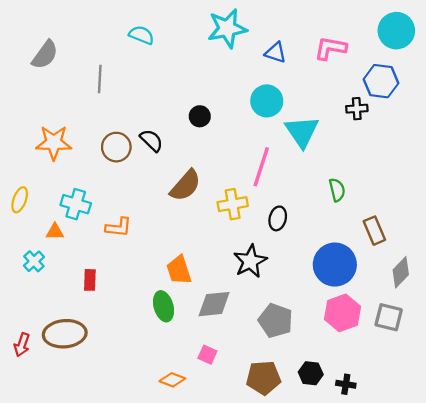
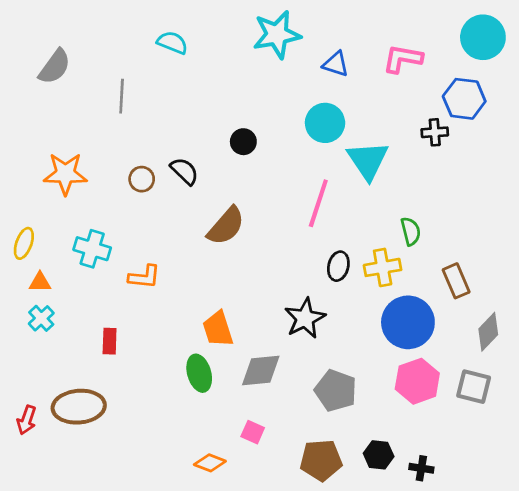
brown circle: (116, 147) -> (142, 179), size x0.7
yellow cross: (233, 204) -> (383, 267), moved
orange triangle: (55, 232) -> (40, 282), moved

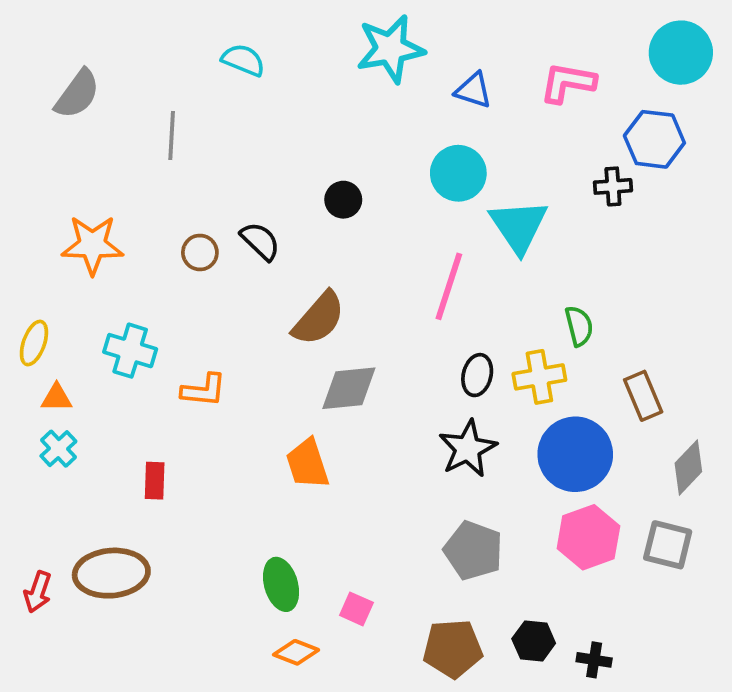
black star: (305, 318) -> (468, 449), moved
gray diamond: (261, 371) -> (349, 388), moved
green ellipse: (199, 373) -> (281, 584), moved

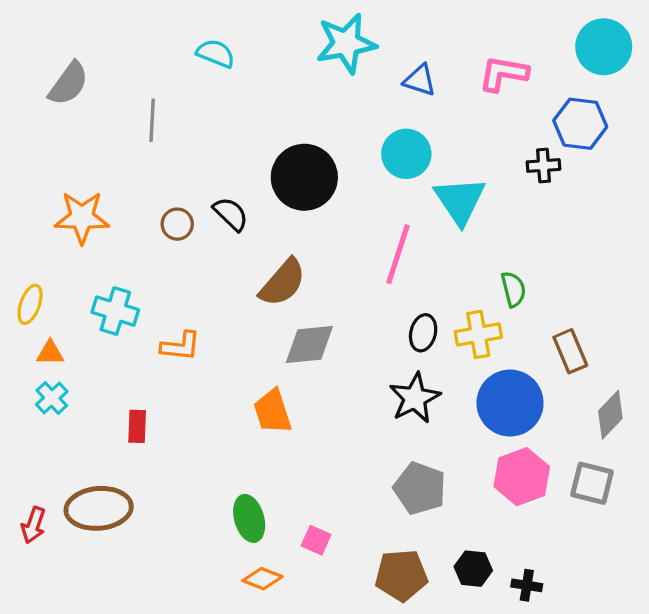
black circle: (343, 200) -> (304, 177), size x2.0

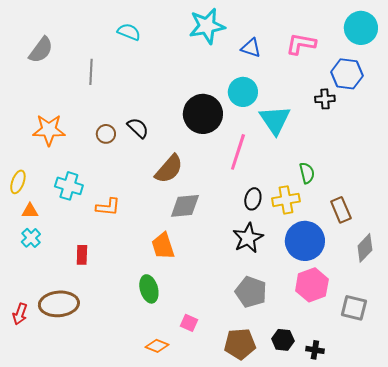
black circle: (304, 177) -> (203, 114), moved
gray square: (592, 483) -> (354, 308), moved
green ellipse: (249, 518) -> (149, 289), moved

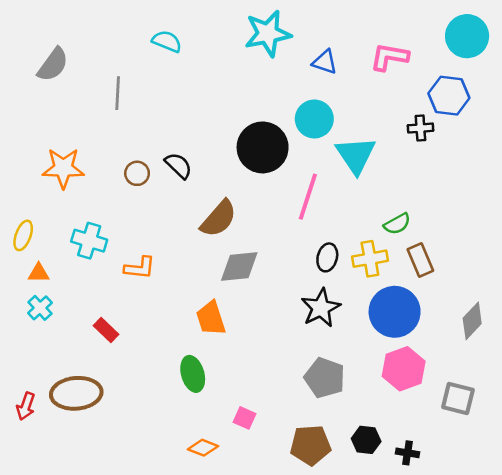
green semicircle: (307, 173) -> (397, 224), turned 75
brown rectangle: (341, 210) -> (420, 260), moved
red rectangle: (82, 255) -> (106, 330), turned -48

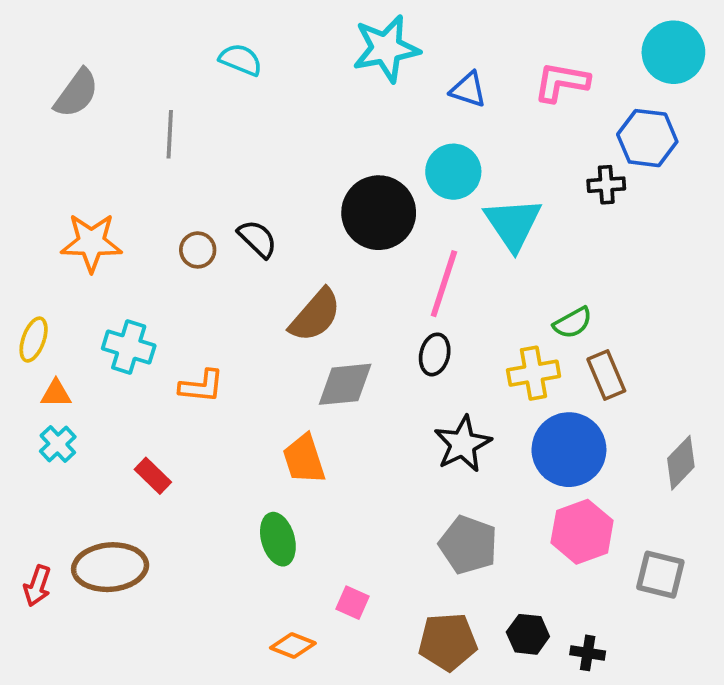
black ellipse: (327, 257) -> (435, 354), moved

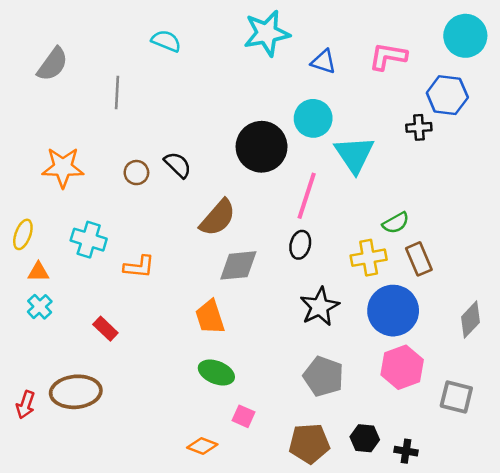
green ellipse: (278, 539) -> (216, 372), moved, turned -52

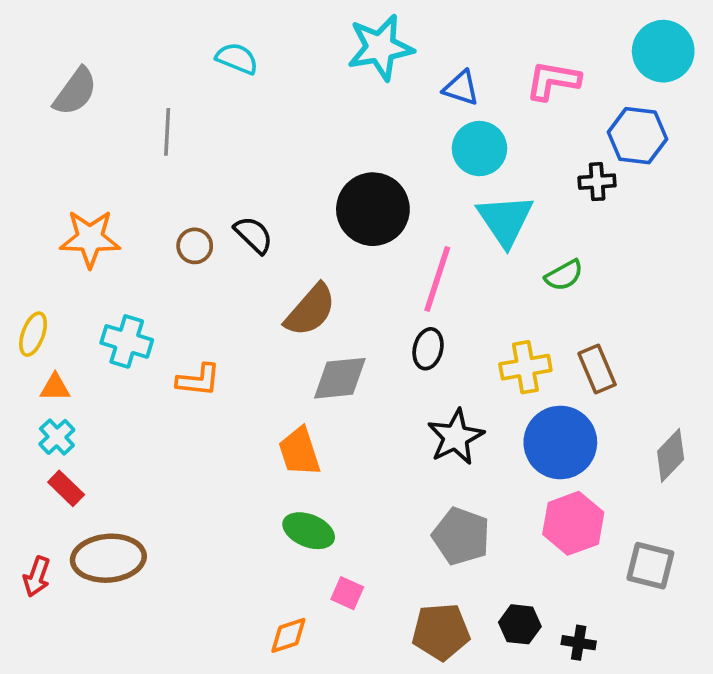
cyan circle: (313, 118) -> (479, 149), moved
green semicircle: (396, 223) -> (564, 275), moved
red rectangle: (105, 329) -> (66, 488), moved
orange diamond: (202, 446) -> (288, 635), turned -40

